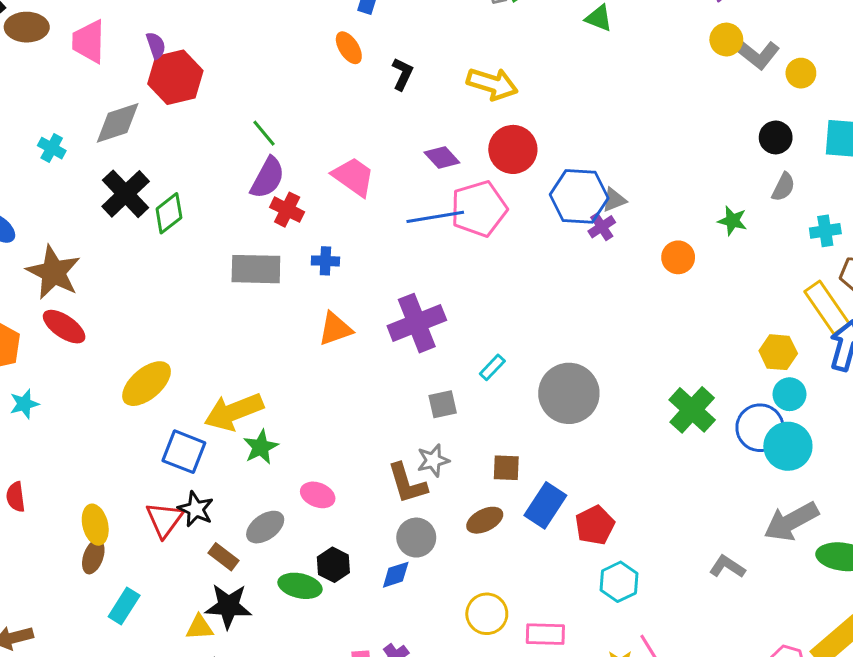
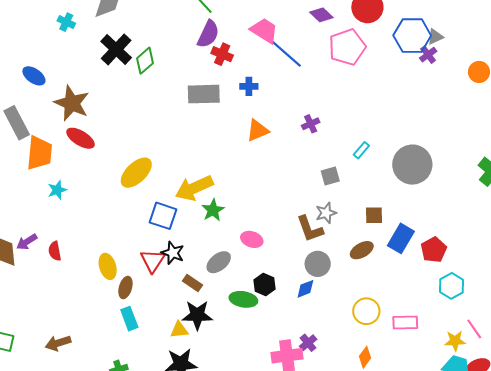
blue line: (435, 217) -> (286, 54), moved, turned 54
purple cross: (417, 323) -> (311, 124), size x0.5
brown ellipse: (93, 557) -> (125, 288), moved
cyan rectangle: (124, 606) -> (129, 319), turned -50

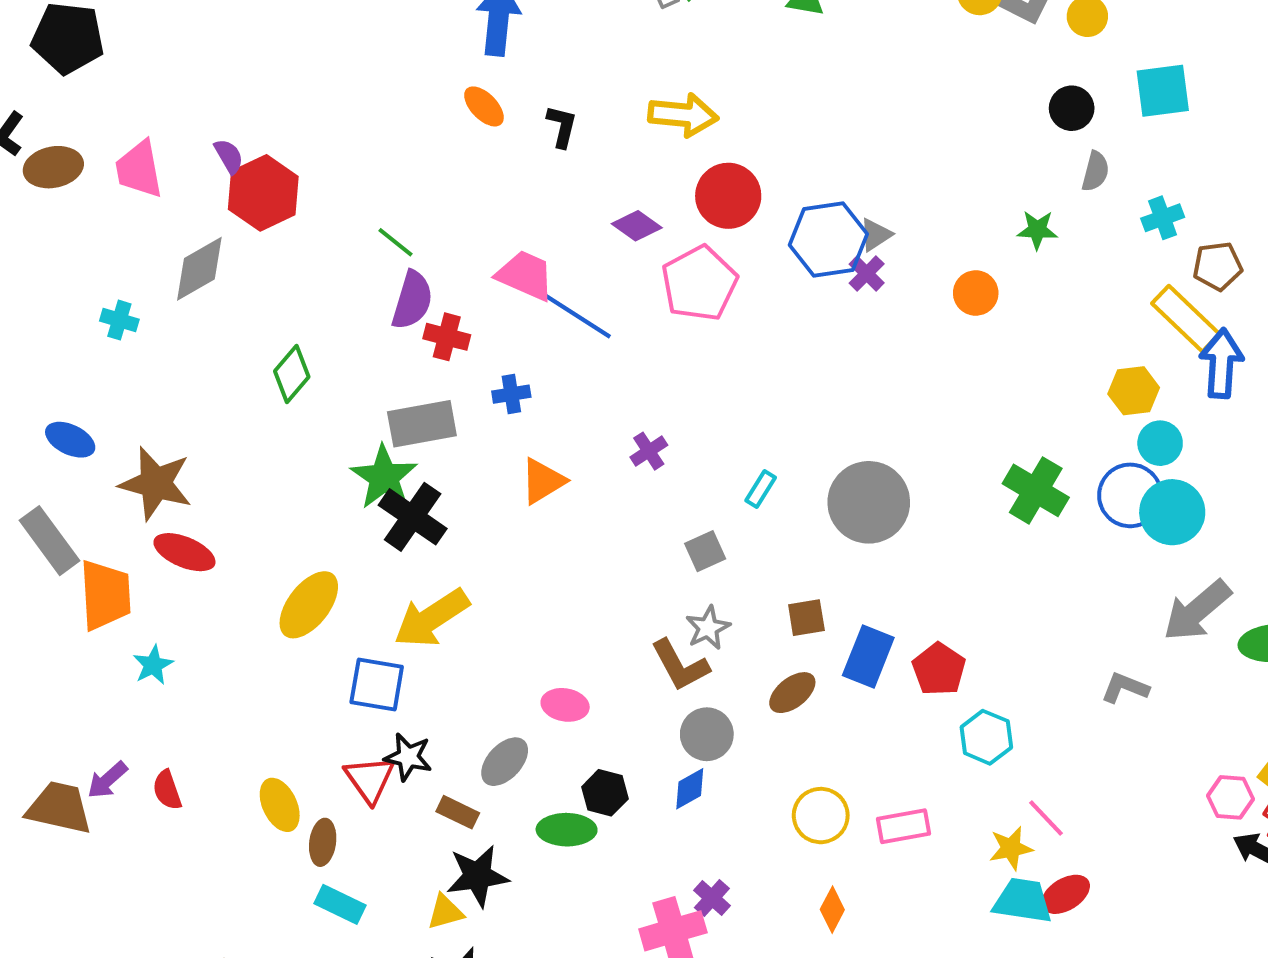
black cross: (116, 49) -> (413, 517), moved
green star: (213, 210) -> (384, 477), moved, size x1.4
cyan rectangle: (129, 319) -> (340, 904), turned -35

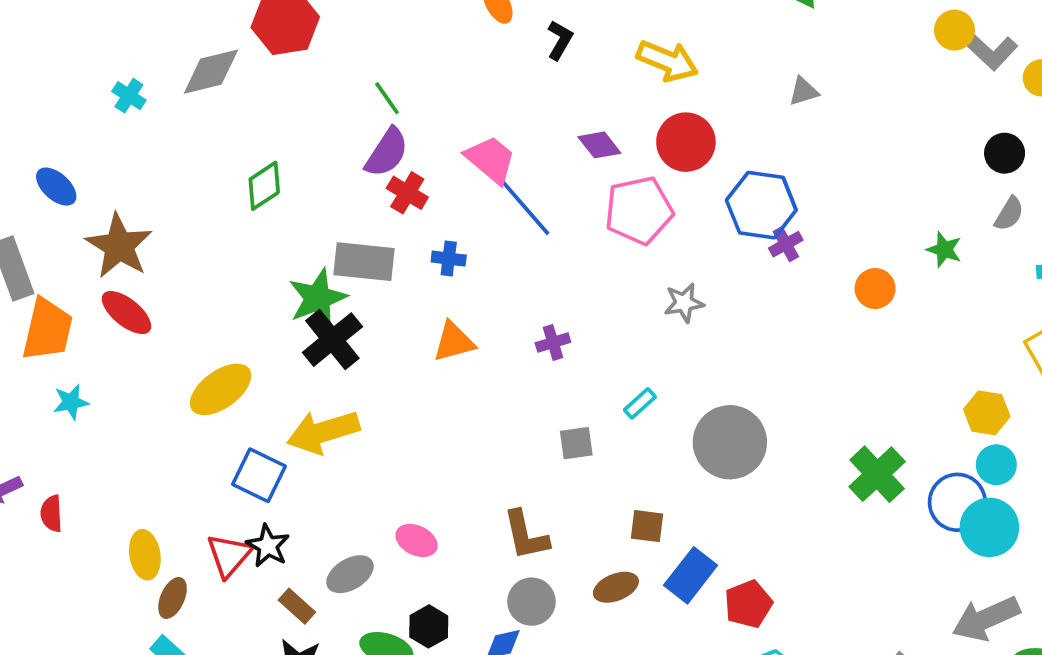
gray triangle: (876, 235) -> (804, 91), moved
gray star: (708, 628) -> (684, 303), moved

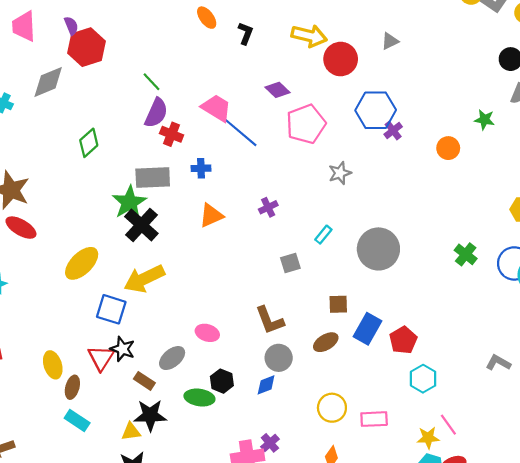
red circle: (686, 142) -> (341, 59), moved
green cross: (877, 474) -> (466, 254), size x0.7

